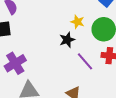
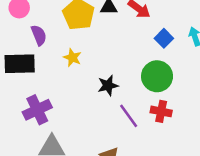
yellow star: (78, 22) -> (72, 58), moved

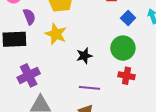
yellow star: (72, 58) -> (56, 34), size x1.5
purple line: (129, 116) -> (90, 88), moved, turned -48

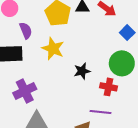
red cross: (127, 76) -> (109, 87), moved
purple line: (90, 88) -> (100, 112), moved

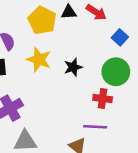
black star: (82, 71) -> (73, 67), moved

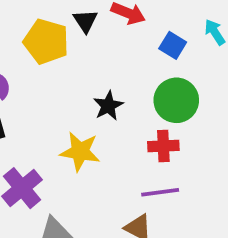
black triangle: (69, 12) -> (85, 21), turned -49
yellow star: (39, 60) -> (80, 152), moved

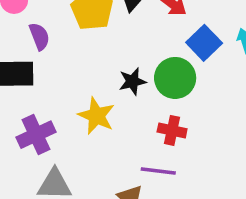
blue square: (173, 45) -> (204, 43), size x1.4
green circle: (176, 100) -> (175, 78), moved

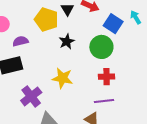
purple semicircle: (39, 36) -> (20, 41), turned -70
black star: (132, 81) -> (67, 42), moved

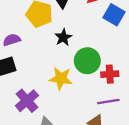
green circle: (101, 47) -> (87, 61), moved

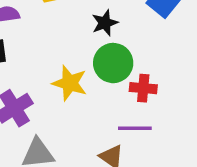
black star: (63, 37) -> (105, 23), moved

